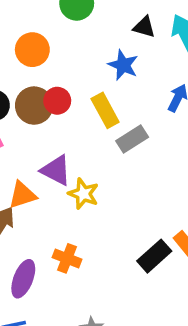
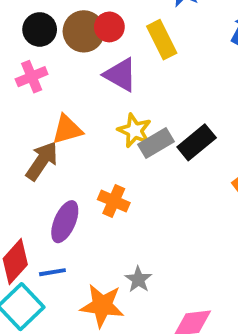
gray rectangle: (132, 139) -> (156, 143), moved
purple triangle: (56, 170) -> (121, 75), moved
black rectangle: (154, 256) -> (197, 142), moved

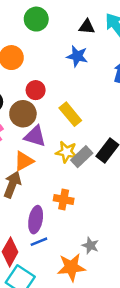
brown circle: (84, 31) -> (23, 114), moved
yellow rectangle: (162, 40) -> (70, 114), moved
purple triangle: (121, 75) -> (35, 136), moved
blue line: (52, 272) -> (39, 242), moved

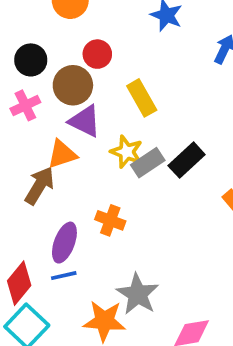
gray star: (90, 245) -> (138, 294), size x1.6

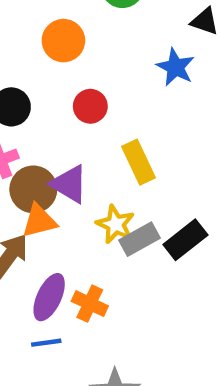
brown circle: (73, 85) -> (33, 189), moved
purple ellipse: (64, 243) -> (49, 297), moved
blue line: (64, 276) -> (46, 343), moved

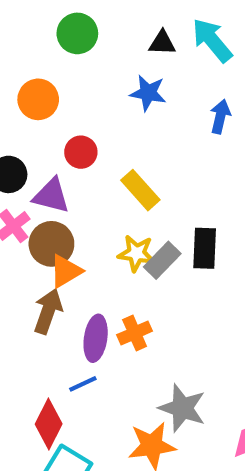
purple triangle: (69, 184) -> (51, 196), moved
black rectangle: (185, 240) -> (205, 248), turned -33
orange cross: (90, 304) -> (135, 333), turned -32
blue line: (46, 343) -> (83, 384), moved

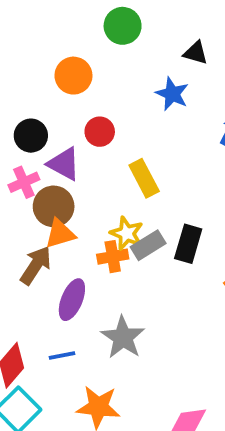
orange cross: (135, 333) -> (113, 257), moved
blue line: (83, 384) -> (62, 356), moved
gray star: (182, 408) -> (123, 337), moved

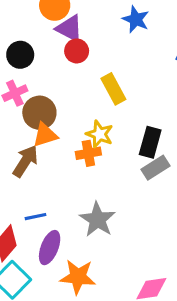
purple triangle: (64, 164) -> (69, 28), moved
gray rectangle: (148, 245) -> (155, 168), moved
purple ellipse: (72, 300) -> (50, 248), moved
blue line: (62, 356) -> (35, 217), moved

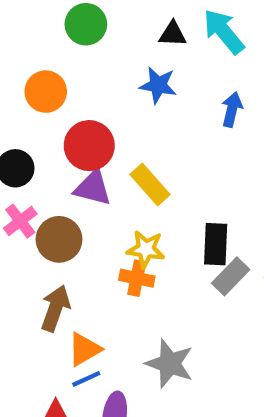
purple triangle: (69, 28) -> (93, 188), moved
red circle: (77, 51) -> (89, 146), size x1.5
orange triangle: (45, 135) -> (84, 349), moved
orange cross: (88, 153) -> (137, 278), turned 35

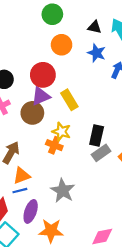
blue star: (158, 85) -> (96, 53), moved
orange circle: (46, 92) -> (62, 45), moved
purple triangle: (93, 188) -> (41, 96), turned -48
brown circle: (59, 239) -> (32, 113), moved

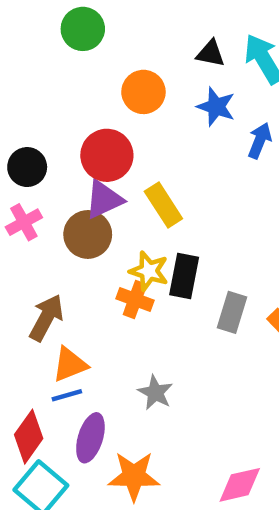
green circle: (52, 14) -> (83, 29), moved
black rectangle: (97, 135) -> (184, 276), moved
gray rectangle: (101, 153) -> (232, 312), turned -36
gray star: (63, 191) -> (155, 393), size x0.7

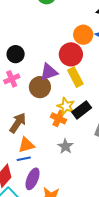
orange circle: (143, 92) -> (83, 35), moved
red circle: (107, 155) -> (71, 54), moved
black rectangle: (184, 276) -> (82, 110), turned 36
gray star: (155, 393) -> (65, 146), moved

